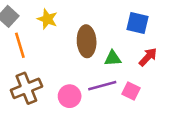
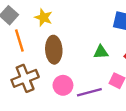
brown ellipse: (87, 41) -> (54, 50), moved
purple line: (102, 86) -> (89, 92), moved

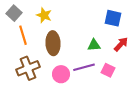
purple line: (89, 92) -> (84, 67), moved

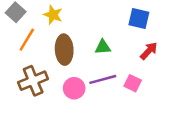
orange line: (23, 35) -> (27, 40), turned 48
green triangle: (94, 45) -> (103, 47), moved

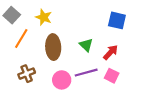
green triangle: (103, 47) -> (86, 45), turned 48
red arrow: (149, 51) -> (111, 52), moved
brown cross: (33, 81) -> (27, 74), size x0.7

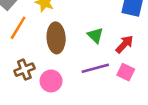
pink circle: (62, 80) -> (51, 81), moved

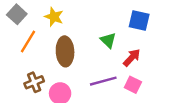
green triangle: (95, 35) -> (108, 40), moved

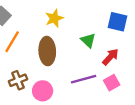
yellow star: (54, 17) -> (54, 18), moved, turned 30
pink square: (133, 85) -> (112, 83), turned 35

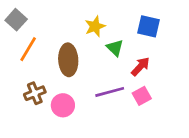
yellow star: (54, 18) -> (95, 26), moved

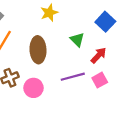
yellow star: (95, 26) -> (49, 13), moved
blue square: (148, 26) -> (105, 22), turned 30

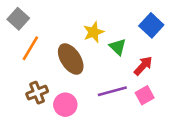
yellow star: (49, 13) -> (94, 32), moved
brown ellipse: (38, 50) -> (71, 59), turned -30

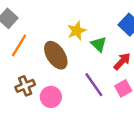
purple line: (112, 91) -> (94, 85), turned 70

